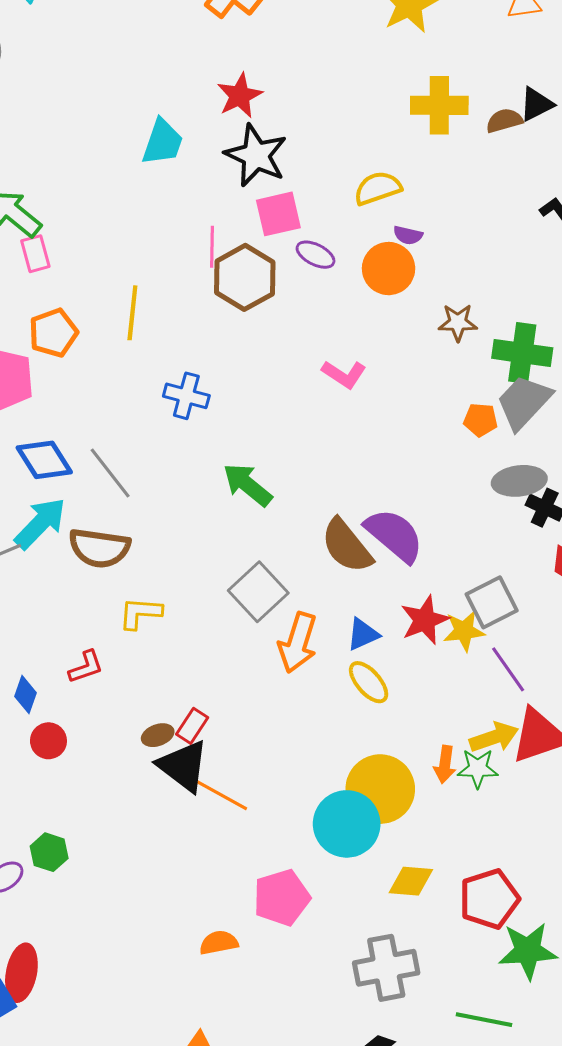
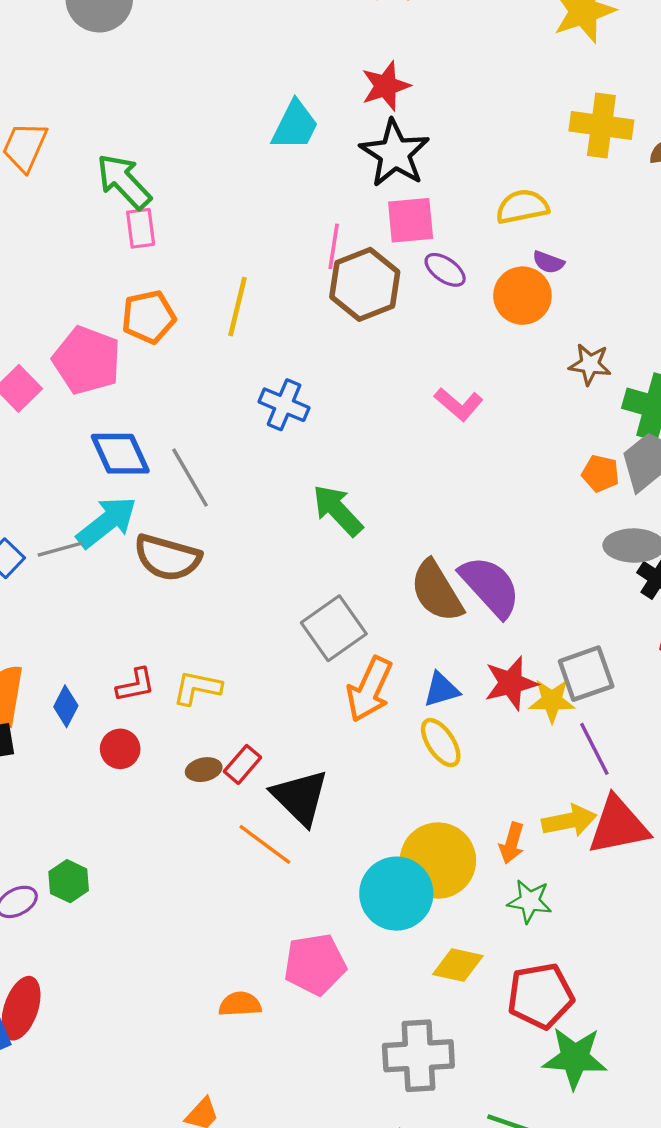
yellow L-shape: (140, 613) -> (197, 688), moved
red circle: (48, 741) -> (120, 749), moved
black triangle: (183, 766) -> (300, 797), moved
green star: (478, 768) -> (530, 901), moved

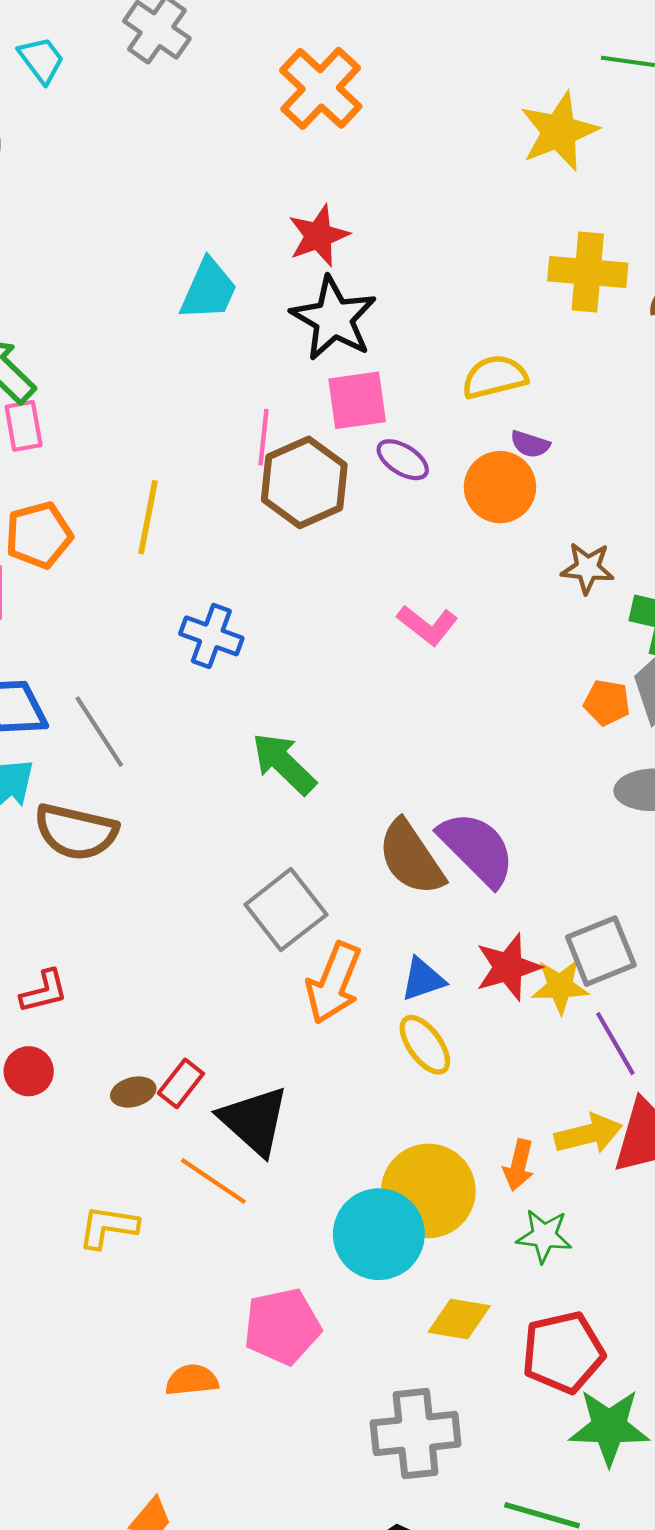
yellow L-shape: (197, 688) -> (108, 1227), moved

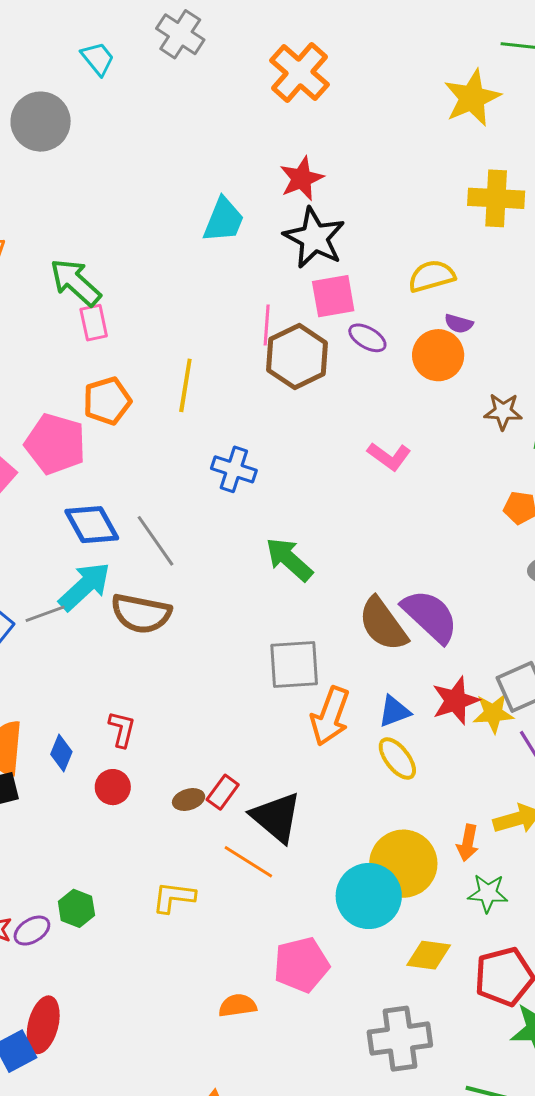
gray square: (286, 910) -> (294, 665), turned 36
red L-shape: (44, 991) -> (122, 729), turned -60

